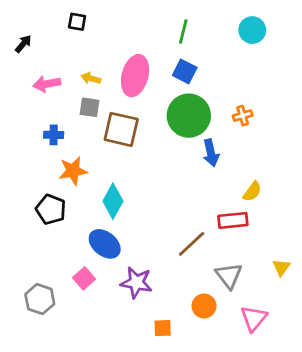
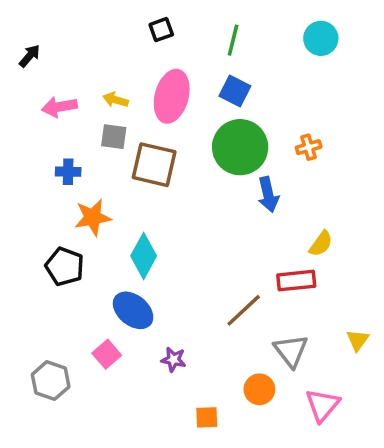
black square: (77, 22) -> (161, 30), moved, turned -30
purple star: (136, 283) -> (173, 359), size x0.6

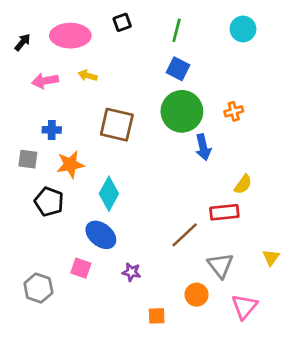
pink ellipse: (172, 96) -> (70, 36), moved, turned 75
gray square: (114, 137) -> (28, 159), moved
pink square: (107, 354) -> (81, 268), turned -30

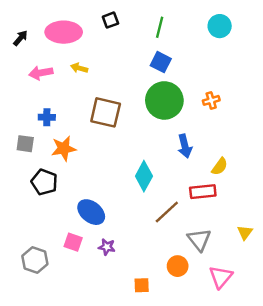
blue arrow: (203, 147) -> (185, 146), moved
cyan diamond: (109, 194) -> (144, 176), moved
purple star: (131, 272) -> (107, 247), moved

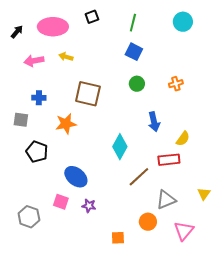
green circle: (164, 100) -> (137, 84), size x0.5
orange star: (64, 148) -> (66, 124), moved
gray triangle: (199, 240) -> (166, 200), turned 45

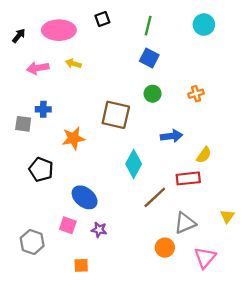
brown square: (88, 94) -> (116, 115), moved
gray square: (21, 120) -> (23, 124), moved
blue arrow: (154, 122) -> (172, 136), turned -84
orange square: (118, 238) -> (81, 265), moved

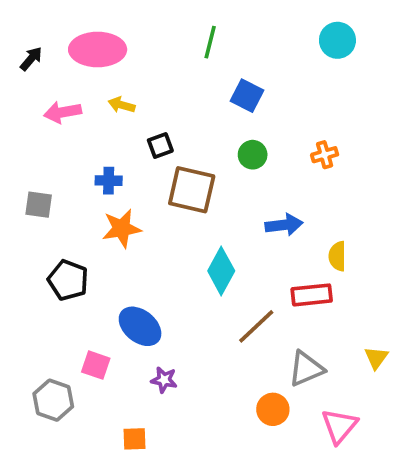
black square: (102, 19) -> (160, 145), moved
green line: (148, 26) -> (210, 42), moved
blue cross: (43, 109) -> (109, 181), moved
yellow semicircle: (204, 155) -> (337, 256), turned 144
pink square: (68, 225) -> (96, 365), moved

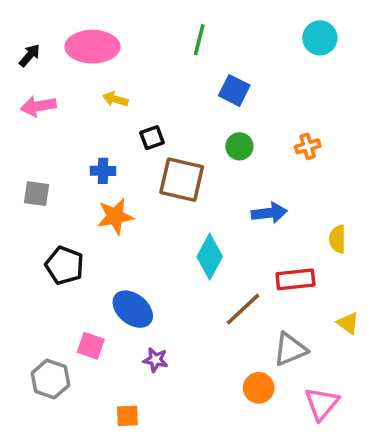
pink arrow: (63, 112) -> (38, 106), moved
yellow semicircle: (337, 256) -> (337, 239), moved
yellow triangle: (376, 358) -> (348, 323), moved, turned -30

